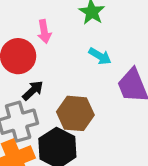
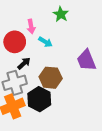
cyan arrow: (100, 56) -> (45, 42), moved

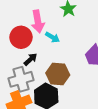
pink arrow: (31, 26) -> (38, 22), size x1.5

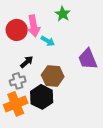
red circle: (21, 37) -> (17, 30), moved
gray cross: (21, 79) -> (18, 81), size x0.7

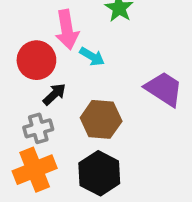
red circle: (17, 30) -> (36, 60), moved
purple trapezoid: (88, 59) -> (164, 89), turned 145
black hexagon: (42, 97) -> (99, 173), moved

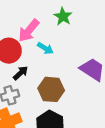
pink arrow: (67, 30) -> (29, 31), turned 50

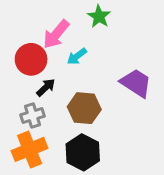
cyan arrow: (45, 48) -> (77, 56), turned 112

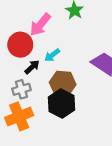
cyan arrow: (77, 56) -> (52, 55), moved
black hexagon: (83, 152) -> (61, 103), moved

